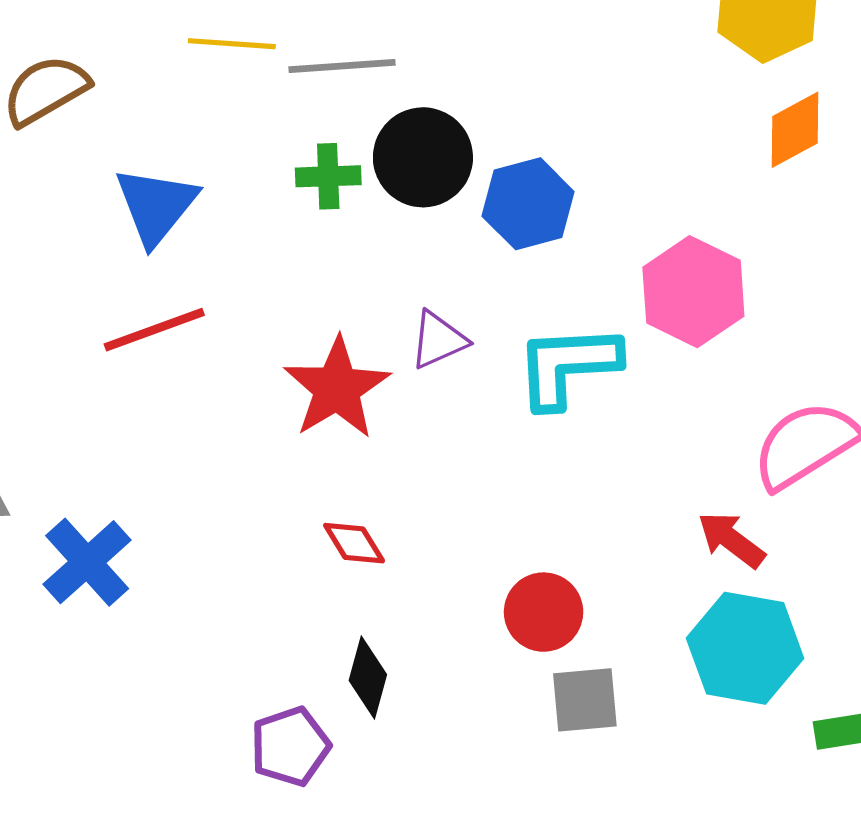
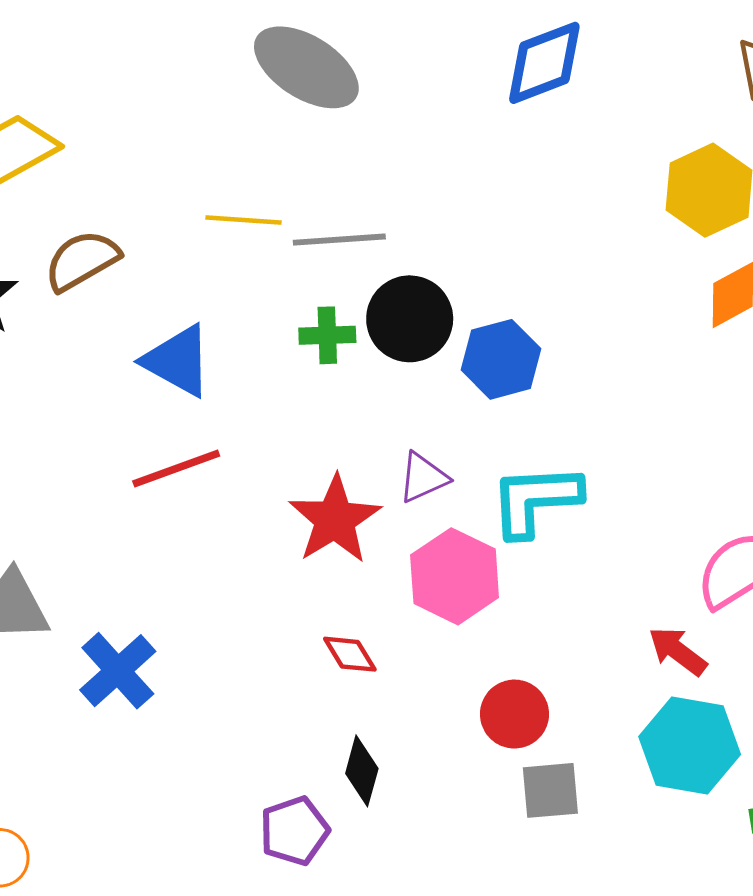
blue triangle: (156, 206) -> (178, 361), turned -40
pink hexagon: (693, 292) -> (455, 576), moved

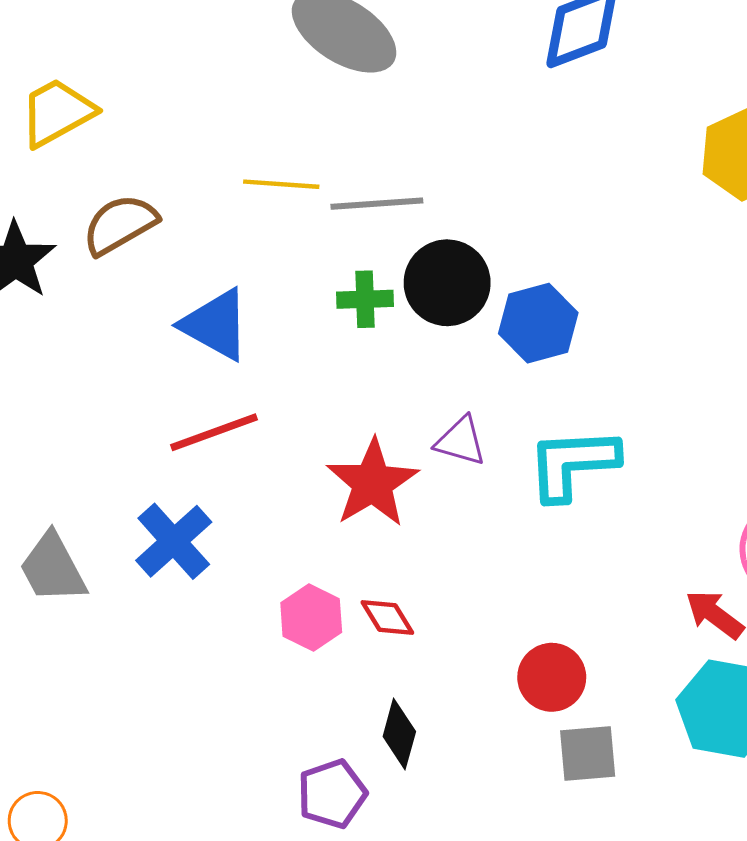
purple triangle: (423, 478) -> (461, 441), turned 40
pink hexagon: (455, 576) -> (311, 617), moved, size x0.7
blue cross: (118, 671) -> (174, 541), moved

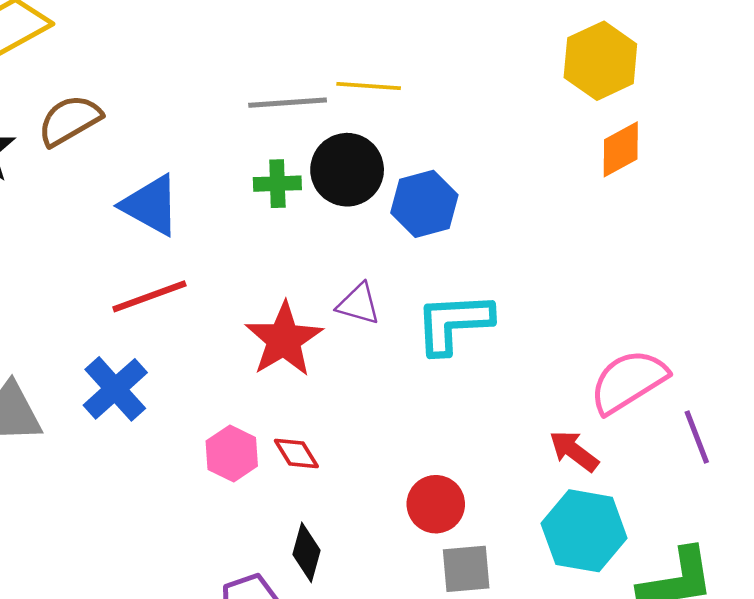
yellow line: (281, 184) -> (369, 86), moved

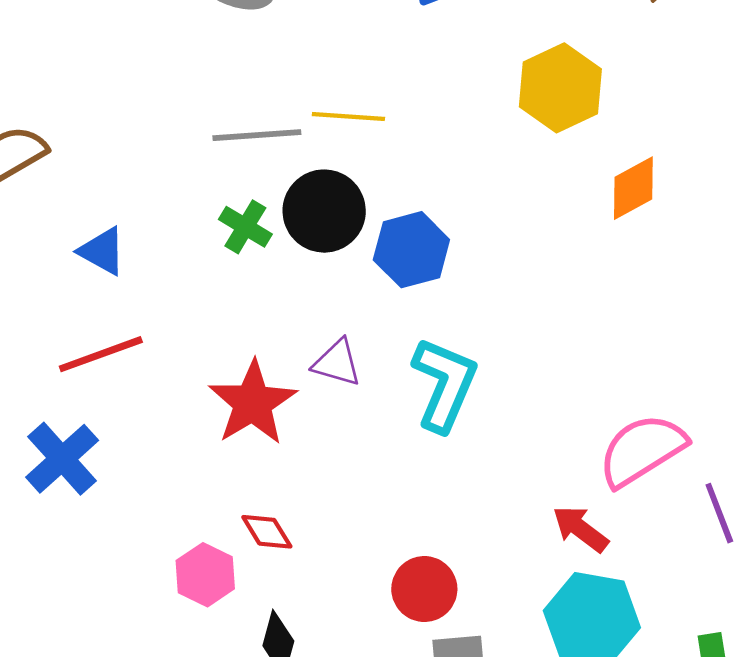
yellow hexagon: (600, 61) -> (560, 88), moved
green cross: (277, 184) -> (245, 227), turned 33
blue triangle: (151, 205) -> (102, 251), size x0.7
cyan L-shape: (454, 323) -> (444, 384), turned 116
pink hexagon: (232, 454) -> (205, 575), moved

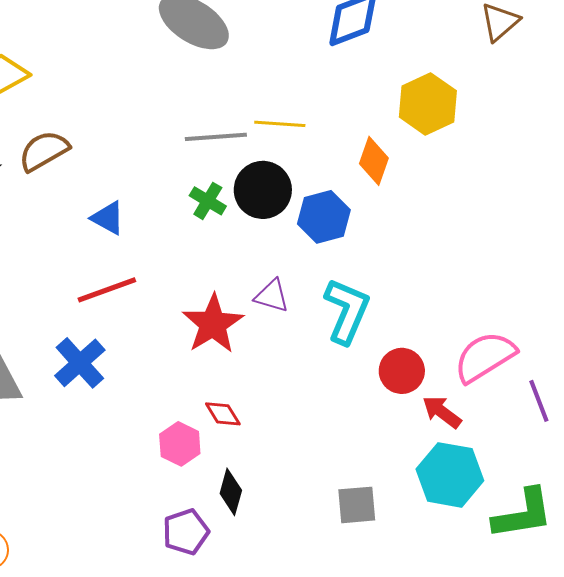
orange diamond: (633, 188) -> (374, 161), moved, turned -42
red circle: (424, 589) -> (402, 371), moved

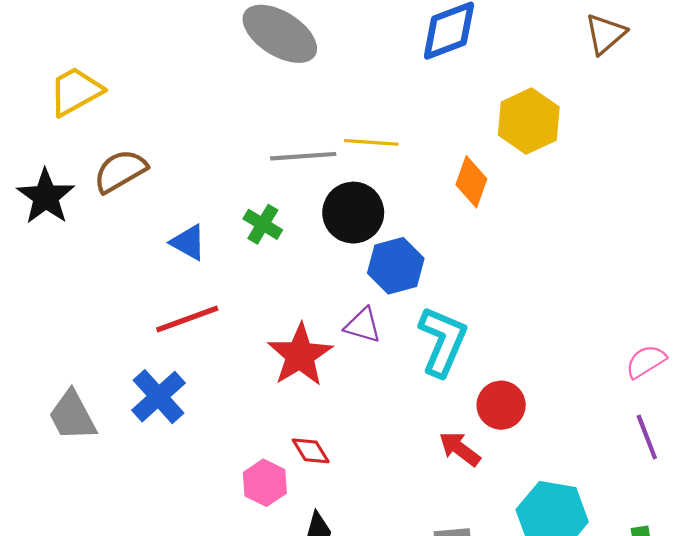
green cross: (208, 201) -> (263, 224), moved
blue hexagon: (324, 217) -> (396, 266), moved
pink semicircle: (485, 357) -> (646, 362), moved, size x0.6
red arrow: (442, 412) -> (460, 449), moved

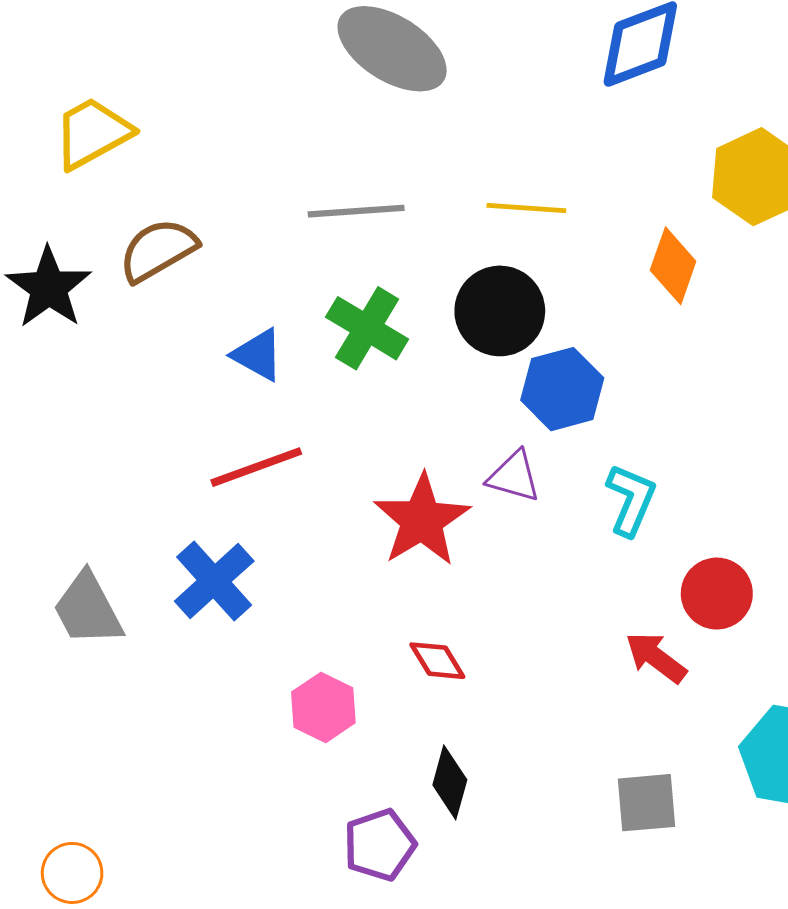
gray line: (303, 156) -> (356, 211), moved
green cross: (263, 224) -> (367, 328), size x1.4
cyan L-shape: (443, 341) -> (631, 500), size x0.7
pink hexagon: (265, 483) -> (323, 707), moved

